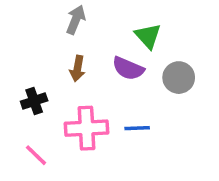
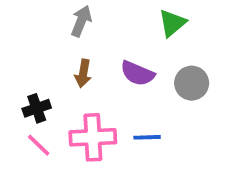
green triangle: (148, 36) -> (172, 23), moved, turned 32
pink line: (36, 155) -> (39, 145), moved

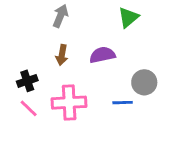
purple semicircle: (137, 73) -> (102, 55), turned 145
gray circle: (192, 83) -> (144, 82), moved
blue line: (147, 137) -> (123, 103), moved

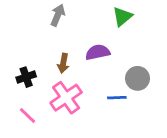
brown arrow: (62, 55) -> (63, 63), moved
pink cross: (69, 103) -> (66, 98), turned -32
pink line: (29, 108) -> (28, 116), moved

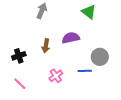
green triangle: (122, 16) -> (89, 12), turned -42
pink cross: (66, 98) -> (56, 76), moved, size x0.6

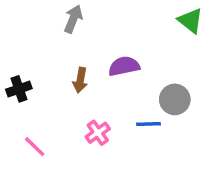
green triangle: (89, 12) -> (191, 21), moved
black cross: (19, 56) -> (19, 89), moved

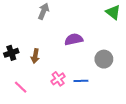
brown arrow: (80, 80) -> (35, 56), moved
blue line: (149, 124) -> (81, 81), moved

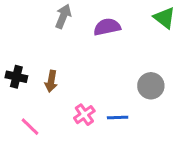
purple semicircle: (74, 39) -> (107, 27), moved
black cross: (11, 53) -> (16, 77), turned 32

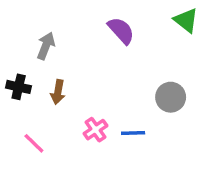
gray arrow: (63, 16) -> (46, 46), moved
purple semicircle: (107, 27) -> (121, 31), turned 60

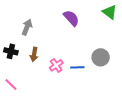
pink cross: (95, 130) -> (56, 65), moved
blue line: (133, 133) -> (77, 67), moved
pink line: (34, 143) -> (11, 85), moved

